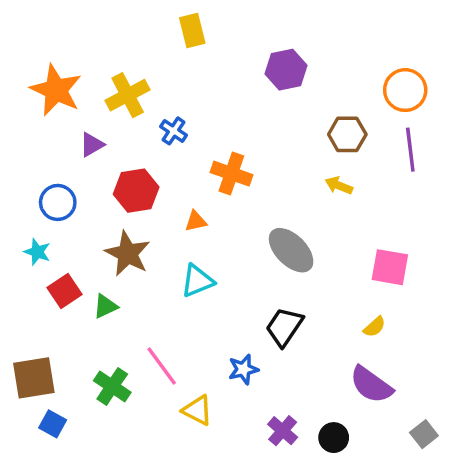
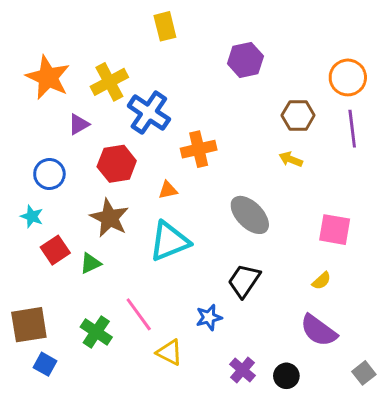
blue cross: (174, 131) -> (149, 113), size x1.8
orange cross: (231, 174) -> (199, 149), turned -32
cyan triangle: (197, 281) -> (169, 241), size x1.4

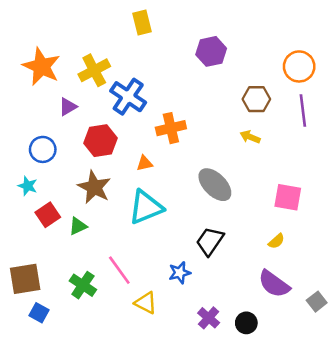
gray square: (364, 373) -> (317, 302), moved

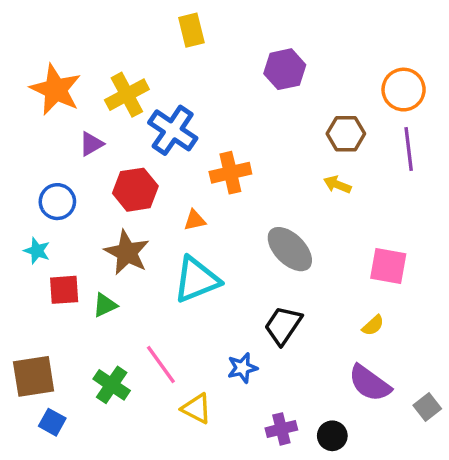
red square: (48, 215) -> (64, 290), turned 30
purple cross: (209, 318) -> (281, 429), turned 35

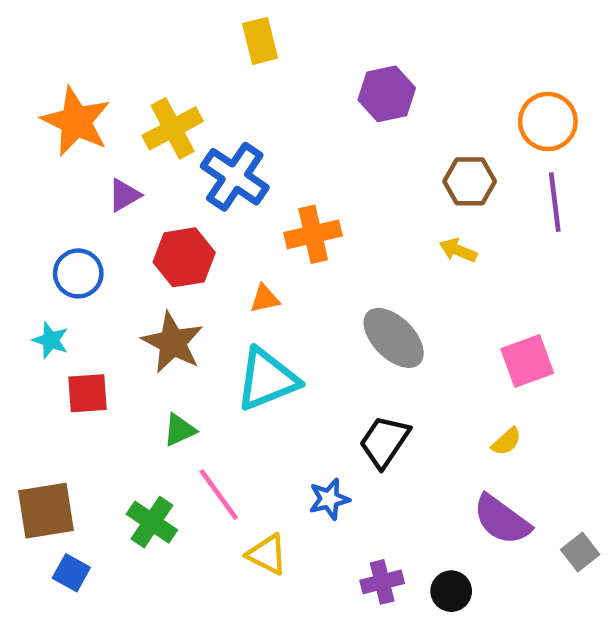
pink square: (388, 266) -> (527, 361), turned -30
green triangle: (105, 305) -> (180, 430), moved

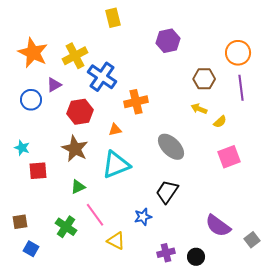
blue circle: (78, 273) -> (31, 100), moved
yellow semicircle: (506, 441) -> (220, 122), moved
brown square: (46, 511) -> (20, 222), size x0.6

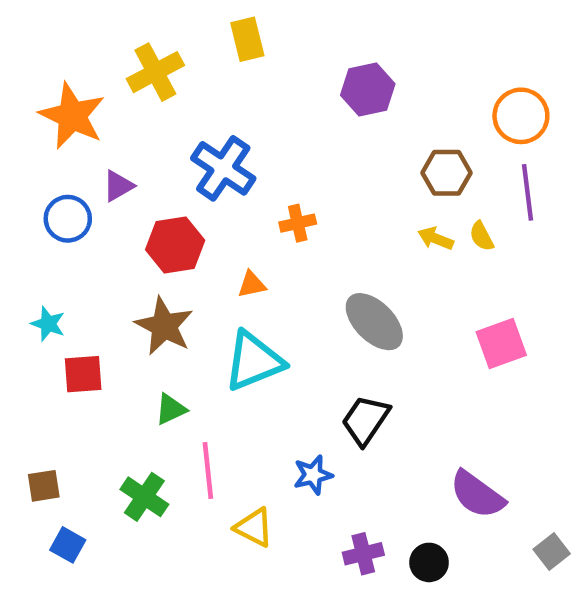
yellow cross: (75, 56) -> (155, 72), moved
orange cross: (136, 102) -> (298, 223), size x0.7
yellow semicircle: (220, 122) -> (482, 236), moved, turned 104
pink line: (95, 215) -> (208, 471), turned 30
gray square: (252, 240) -> (552, 552), moved

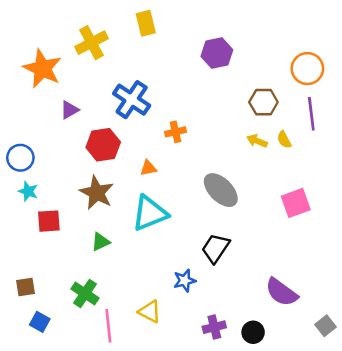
blue circle: (68, 219) -> (20, 158), moved
pink line: (208, 471) -> (108, 326), moved

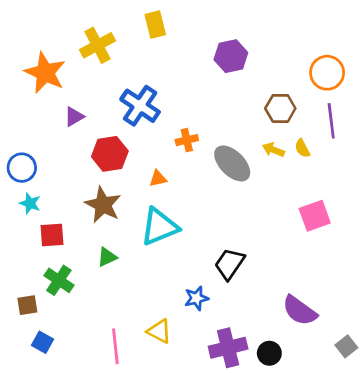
gray ellipse: (221, 190) -> (232, 163), moved
green cross: (85, 293) -> (59, 280), moved
purple cross: (214, 327) -> (228, 348), size x1.5

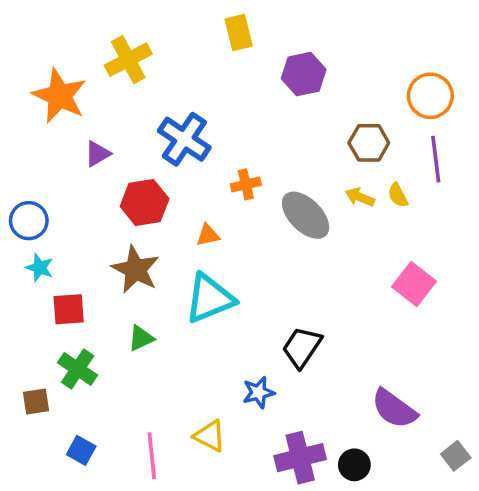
yellow rectangle: (155, 25) -> (239, 33), moved
pink square: (315, 216) -> (414, 284), turned -32
blue square: (42, 342) -> (81, 450), moved

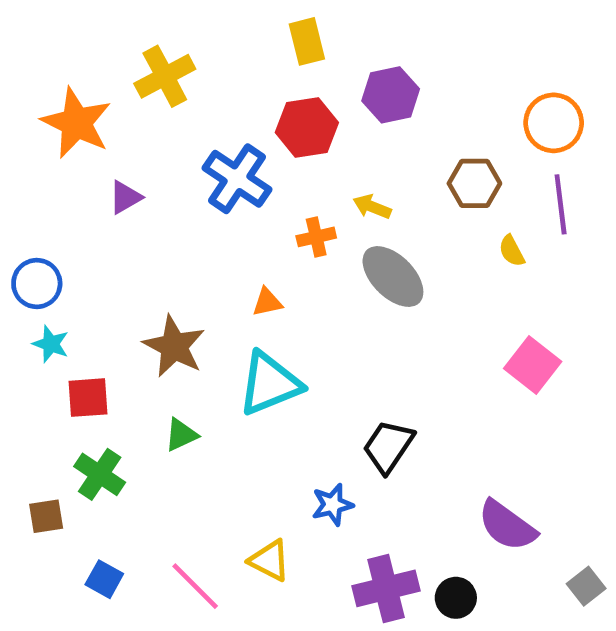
yellow arrow: (360, 197) -> (372, 207), moved
red hexagon: (145, 203) -> (307, 128), moved
pink line: (152, 456) -> (195, 586), turned -39

